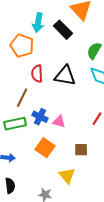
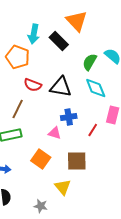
red semicircle: (37, 74) -> (33, 85), turned -66
blue cross: (40, 117) -> (69, 117), moved, turned -35
brown square: (81, 150) -> (77, 161), size x1.5

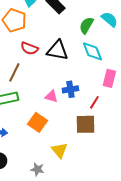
blue cross: (69, 117) -> (70, 89), moved
red line: (93, 130) -> (94, 102), moved
brown square: (77, 161) -> (85, 124), moved

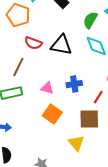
pink triangle: (51, 96) -> (47, 88), moved
orange square: (37, 122) -> (52, 114), moved
yellow triangle: (59, 150) -> (76, 143), moved

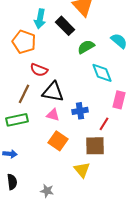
green semicircle: (90, 20) -> (86, 47), moved, turned 30
black triangle: (61, 45) -> (53, 92), moved

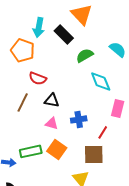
black triangle: (53, 92) -> (52, 100), size x0.7
green rectangle: (17, 120) -> (31, 151), moved

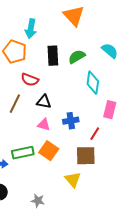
black rectangle: (64, 34) -> (53, 56), moved, turned 42
cyan diamond: (101, 81) -> (93, 83), turned 30

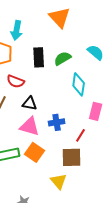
pink triangle: (44, 125) -> (30, 126), size x1.5

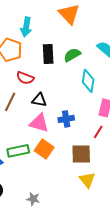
red line: (81, 135) -> (98, 132), moved
yellow triangle: (59, 181) -> (87, 180), moved

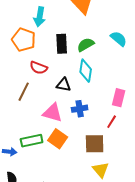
cyan diamond: (88, 81) -> (86, 71), moved
black triangle: (39, 100) -> (64, 85), moved

